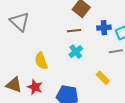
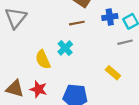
gray triangle: (20, 22) -> (16, 18), turned 30
cyan cross: (76, 52) -> (65, 48), moved

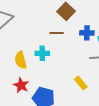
cyan cross: (65, 48) -> (42, 53), turned 32
red star: (38, 89) -> (21, 85), moved

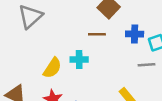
yellow semicircle: (21, 60) -> (52, 68), turned -132

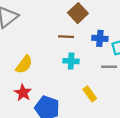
cyan cross: (79, 59) -> (71, 61), moved

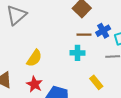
brown line: (66, 37) -> (84, 35), moved
blue cross: (100, 38) -> (103, 31), turned -32

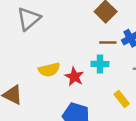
yellow semicircle: (34, 58) -> (49, 70), turned 42
red star: (34, 84) -> (74, 77), moved

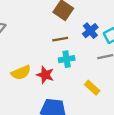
brown line: (108, 43) -> (60, 39), moved

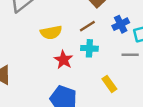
brown line: (60, 39) -> (87, 26), turned -35
yellow semicircle: (21, 72) -> (51, 32), moved

